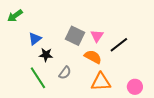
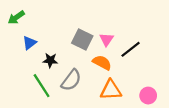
blue triangle: (35, 39) -> (29, 43), moved
gray semicircle: (65, 73) -> (71, 80), size x1.5

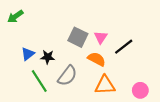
blue triangle: (29, 43) -> (28, 54), moved

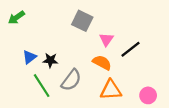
gray square: (78, 37) -> (82, 21), moved

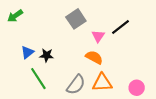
gray square: (82, 21) -> (76, 19), turned 30
black line: (131, 49) -> (120, 27), moved
gray semicircle: (71, 80) -> (76, 85), moved

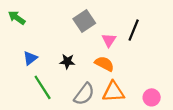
green arrow: (15, 16) -> (17, 18), turned 70
black line: (120, 27) -> (134, 30), turned -30
black star: (47, 55) -> (67, 61), moved

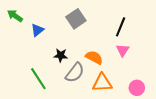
pink triangle: (109, 40) -> (123, 50), moved
blue triangle: (30, 58) -> (37, 30), moved
gray semicircle: (84, 94) -> (75, 73), moved

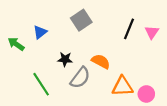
green arrow: (15, 16) -> (16, 44), moved
pink triangle: (123, 50) -> (152, 32), moved
orange triangle: (102, 83) -> (122, 86), moved

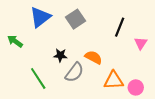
blue triangle: (40, 32) -> (40, 17), moved, size x1.6
pink triangle: (152, 32) -> (141, 43), moved

